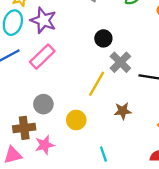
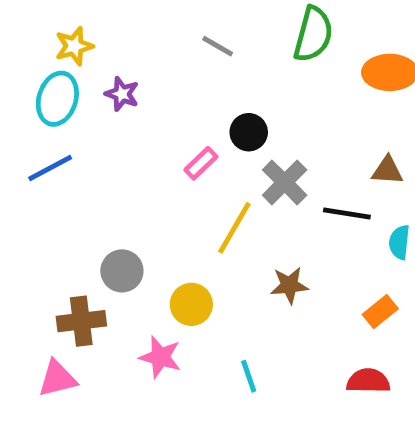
purple star: (43, 20) -> (122, 94), size x0.6
pink rectangle: (42, 57) -> (201, 163), moved, size x0.6
pink star: (45, 145) -> (160, 357), moved, turned 30

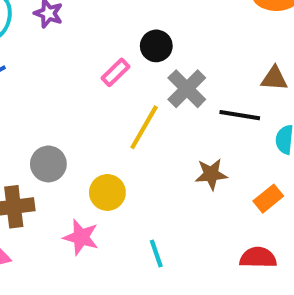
brown star: (289, 285) -> (211, 174), moved

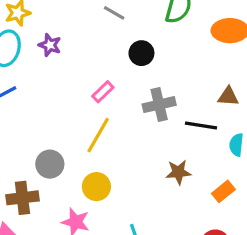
black circle: (156, 46) -> (141, 53), moved
gray cross: (187, 89) -> (159, 105), turned 32
yellow line: (144, 127) -> (98, 135), moved

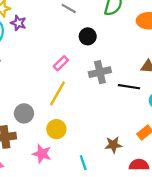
purple star: (50, 45) -> (18, 23), moved
brown star: (178, 172) -> (113, 145), moved

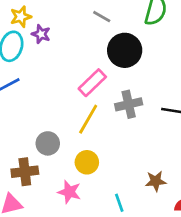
black circle: (88, 36) -> (125, 50), size x1.6
pink rectangle: (61, 63) -> (92, 83), size x1.5
gray cross: (100, 72) -> (129, 104), moved

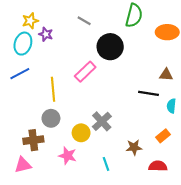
gray line: (102, 17) -> (84, 21), moved
gray cross: (129, 104) -> (102, 121), moved, turned -30
yellow line: (88, 119) -> (53, 89), moved, turned -35

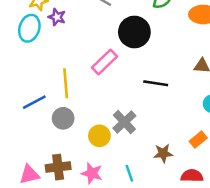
blue line: (20, 74) -> (34, 102), moved
black line: (149, 93) -> (156, 83), moved
brown cross: (33, 140) -> (58, 167), moved
pink star: (68, 156) -> (92, 173), moved

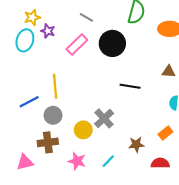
pink rectangle: (104, 62) -> (77, 45), moved
brown cross: (58, 167) -> (48, 142), moved
cyan line: (129, 173) -> (108, 161), turned 64

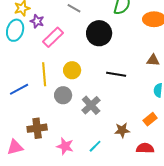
pink rectangle: (77, 45) -> (53, 37), moved
gray circle: (53, 115) -> (63, 95), moved
yellow circle: (83, 130) -> (72, 70), moved

